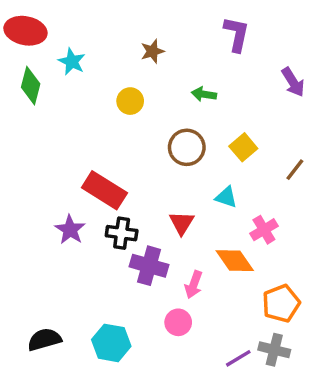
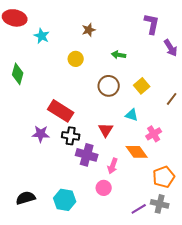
purple L-shape: (236, 34) -> (152, 24), moved
green diamond: (31, 86) -> (18, 74), moved
purple star: (70, 230) -> (41, 134), turned -30

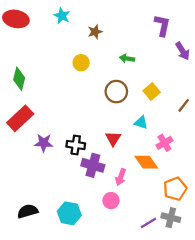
cyan star: (42, 36) -> (62, 16), moved
red rectangle: (61, 111) -> (20, 118), moved, turned -75

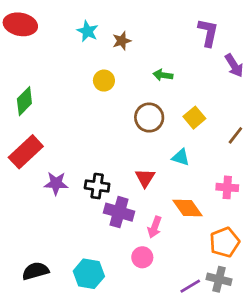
cyan star: (62, 16) -> (87, 31), moved
green diamond: (19, 79) -> (24, 101), turned 30
pink cross: (164, 143) -> (227, 187), moved, turned 35

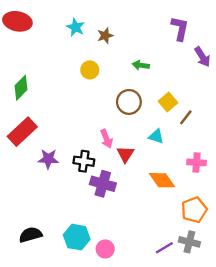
brown line: (235, 135) -> (186, 117), moved
pink arrow: (155, 227) -> (106, 139), moved, turned -42
pink circle: (142, 257) -> (105, 249), moved

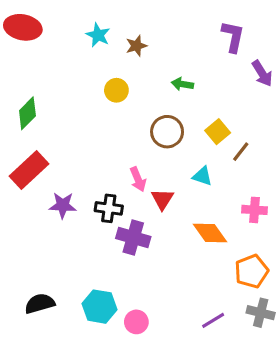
gray cross: (189, 242) -> (261, 313), moved

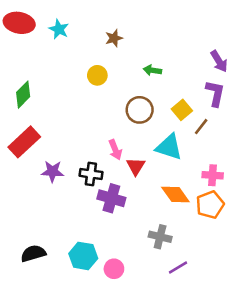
cyan star: (98, 35) -> (59, 29), moved
purple L-shape: (233, 37) -> (215, 93), moved
cyan triangle: (202, 176) -> (169, 147), size x1.6
orange pentagon: (251, 271) -> (210, 205), moved
gray cross: (261, 313) -> (160, 237), moved

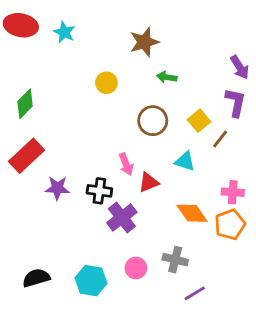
brown star: (114, 38) -> (144, 42), moved, size x1.5
cyan triangle: (169, 147) -> (185, 161), size x0.7
red triangle: (136, 166) -> (149, 182), turned 36
purple cross: (111, 198) -> (122, 217), turned 36
pink circle: (114, 269) -> (136, 268), moved

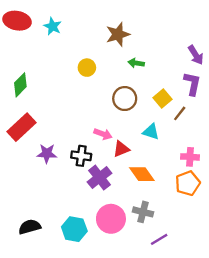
pink arrow: (126, 164) -> (103, 134), turned -48
orange diamond: (192, 213) -> (142, 174), moved
pink circle: (136, 268) -> (111, 219), size x1.6

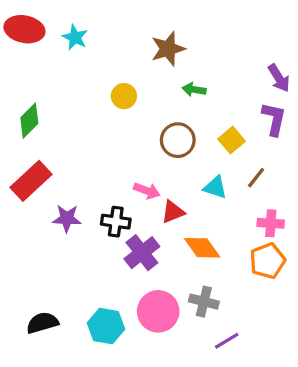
brown line: (180, 113) -> (256, 178), moved

